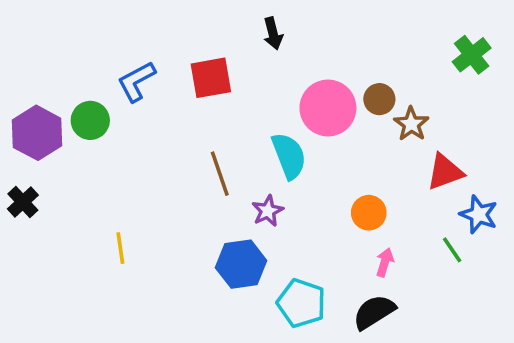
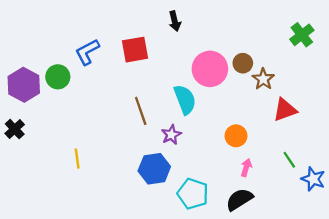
blue star: (479, 214) -> (313, 179), moved

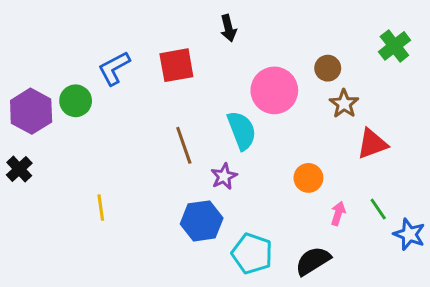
brown circle: (243, 63) -> (328, 68), moved
pink arrow: (246, 168) -> (338, 214), moved

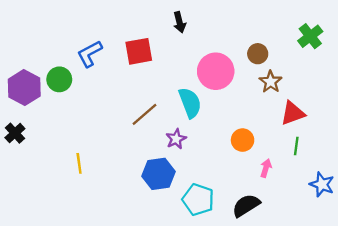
brown line: (184, 145) -> (144, 114), turned 68
green line: (378, 209) -> (296, 146), moved, turned 42

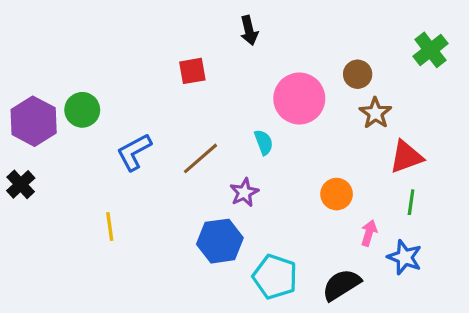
red square: (139, 51) -> (192, 71), size x0.7
blue L-shape: (90, 54) -> (134, 152), moved
cyan semicircle: (190, 103) -> (264, 142), size x0.6
blue star: (322, 184) -> (405, 257), moved

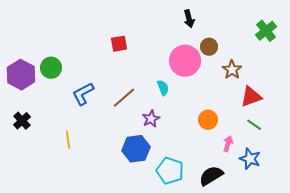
black arrow: (249, 30) -> (189, 19), moved
brown circle: (358, 74) -> (209, 47), moved
black cross: (21, 184) -> (22, 121), moved
green line: (411, 202) -> (254, 125), turned -63

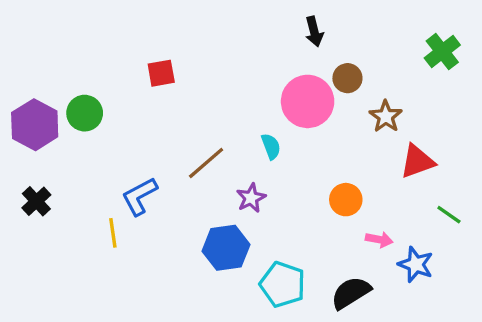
red square: (119, 44) -> (161, 73), moved
blue L-shape: (83, 94) -> (140, 196), moved
green line: (254, 125) -> (449, 215), moved
pink arrow: (228, 144) -> (379, 240), turned 84

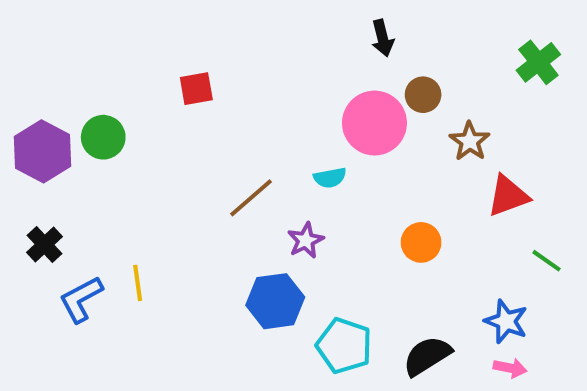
cyan semicircle: (271, 146) -> (330, 178), turned 100
blue L-shape: (140, 196) -> (81, 299), moved
pink arrow: (379, 240) -> (510, 368), moved

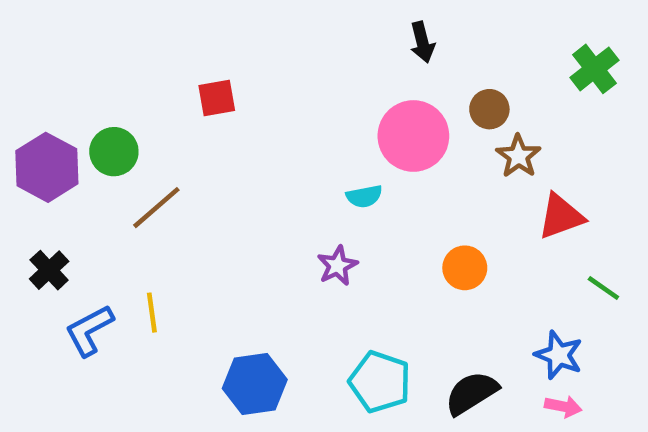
brown circle: (423, 95) -> (489, 109), moved
brown line: (251, 198) -> (156, 208), moved
blue hexagon: (275, 301) -> (255, 384), moved

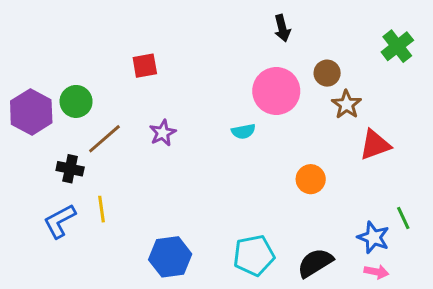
purple star: (337, 266) -> (163, 133), moved
black cross: (49, 270) -> (70, 169), moved, turned -35
green line: (603, 288) -> (403, 218), moved, turned 30
cyan pentagon: (380, 382) -> (254, 255), turned -30

